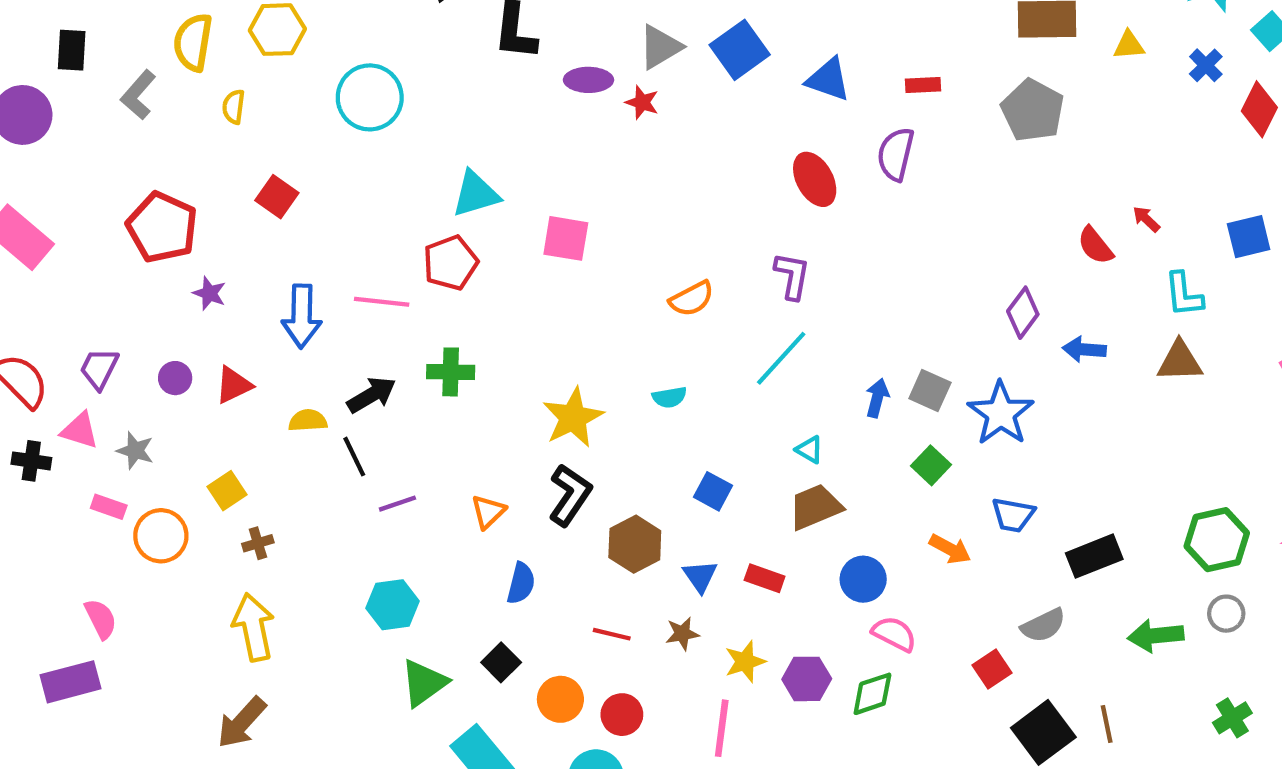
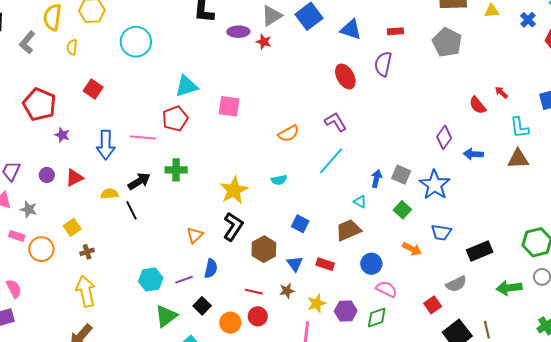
purple L-shape: (792, 276) -> (336, 122), turned -40
cyan triangle: (810, 450) -> (360, 202), moved
purple line: (397, 504) -> (184, 280), moved
red circle: (622, 715) -> (258, 316), moved

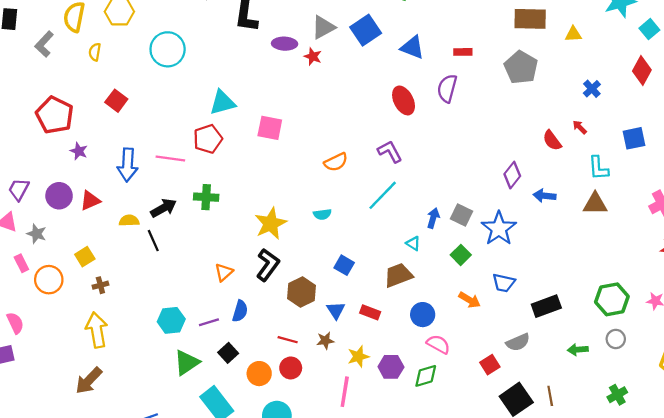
blue cross: (528, 20) -> (592, 89), moved
purple circle: (47, 175) -> (59, 196), size x1.5
pink rectangle: (17, 236) -> (21, 263), turned 42
green arrow: (509, 288) -> (578, 350), size x0.7

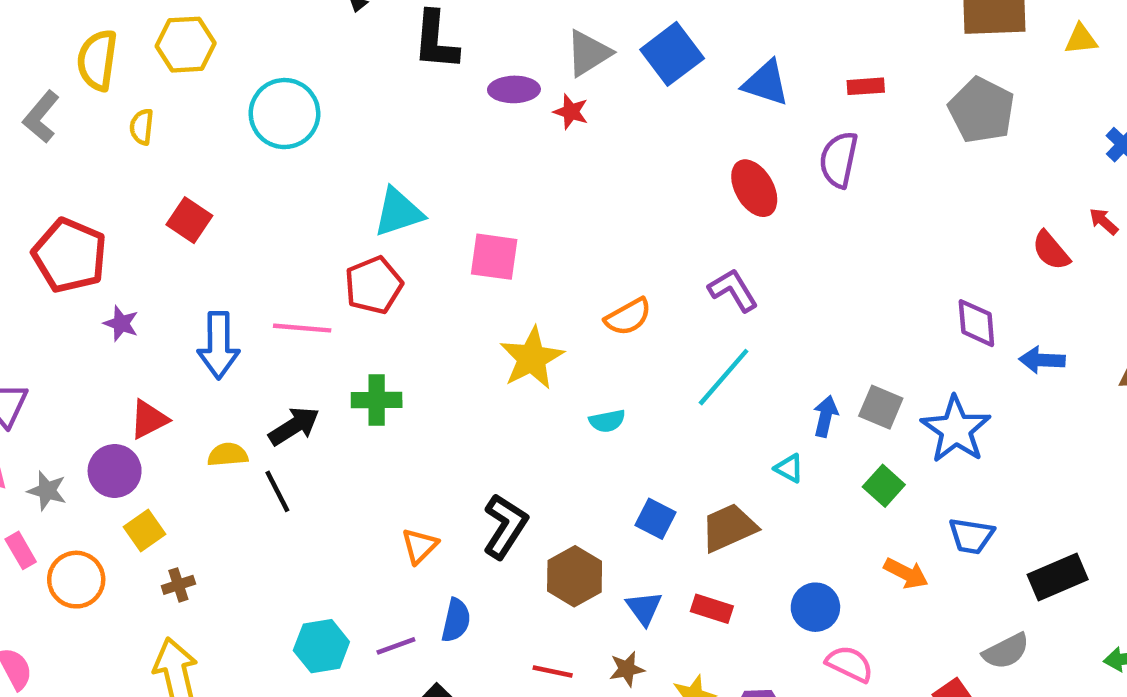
purple diamond: (512, 175) -> (976, 323), turned -40
purple circle: (59, 196) -> (115, 471), moved
yellow star: (271, 223) -> (532, 358), moved
brown trapezoid: (398, 275) -> (729, 528), moved

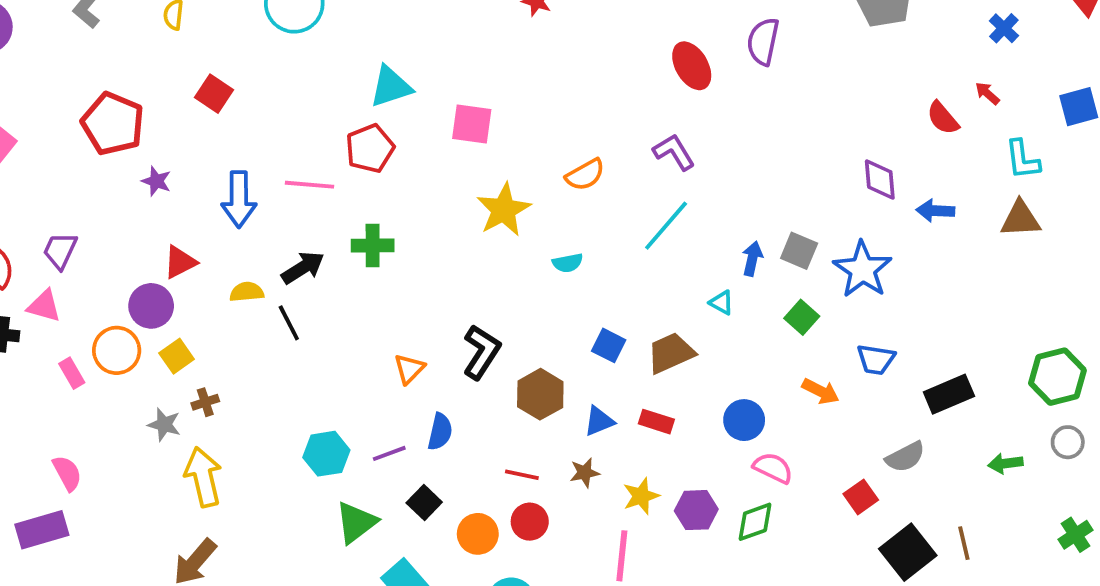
gray star: (47, 491) -> (164, 425), moved
orange circle: (76, 580) -> (117, 350), moved
blue triangle: (644, 608) -> (599, 421), turned 44

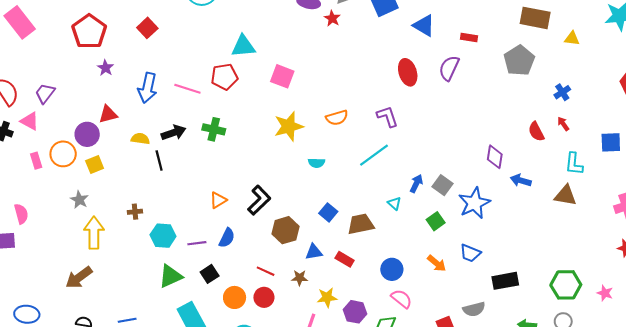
blue cross: (1004, 28) -> (562, 92), moved
brown cross: (205, 402) -> (135, 212), moved

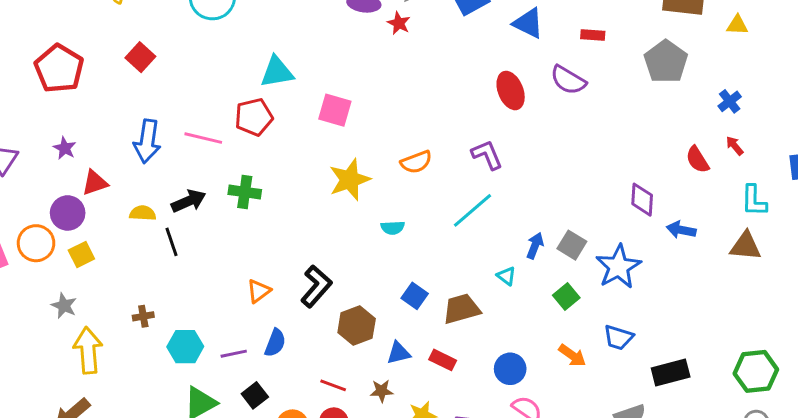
purple star: (105, 68) -> (65, 148), moved
purple semicircle: (449, 68) -> (568, 80), turned -80

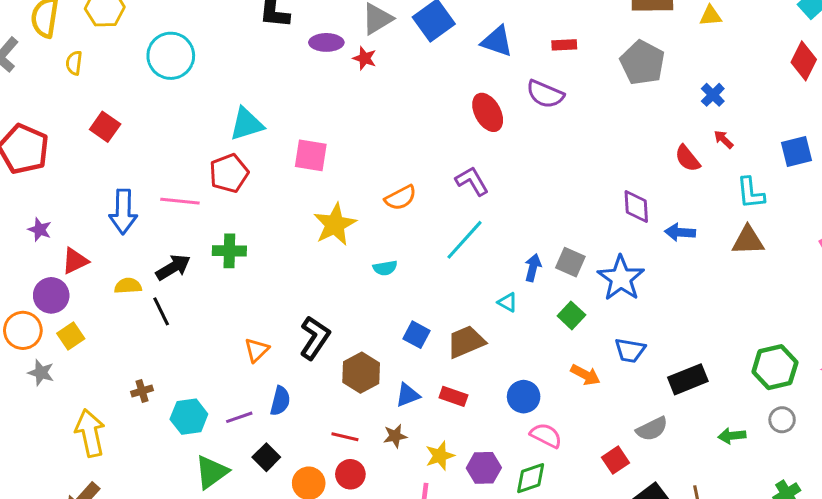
gray star: (64, 306) -> (41, 373), moved

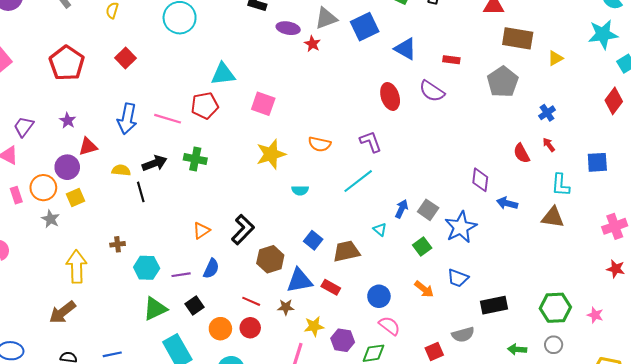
yellow triangle: (711, 16) -> (555, 58), turned -35
orange semicircle: (401, 198) -> (320, 144), turned 30
blue triangle: (408, 395) -> (299, 281), size x1.5

